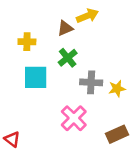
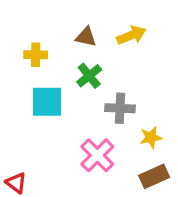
yellow arrow: (87, 16) -> (131, 35), moved
brown triangle: (65, 28) -> (86, 37), turned 35
yellow star: (117, 89) -> (151, 137), moved

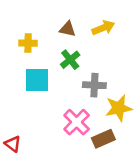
yellow star: (151, 137) -> (119, 108), size x1.5
brown rectangle: (154, 176) -> (103, 139), moved

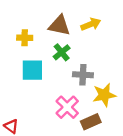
brown triangle: (68, 29) -> (59, 25), size x1.5

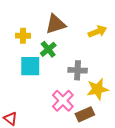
yellow arrow: (91, 24) -> (97, 31), moved
brown triangle: (59, 25) -> (56, 24), turned -30
green cross: (62, 52) -> (48, 49), moved

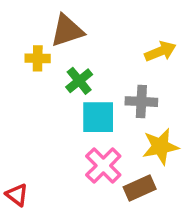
brown triangle: (56, 24) -> (67, 31), moved
cyan square: (30, 66) -> (98, 117), moved
gray cross: (78, 70) -> (141, 102), moved

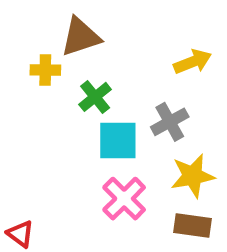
gray cross: (141, 102) -> (170, 122), turned -32
brown rectangle: (140, 188) -> (193, 226), moved, turned 32

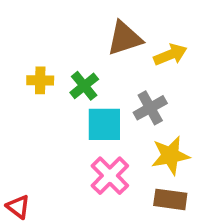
brown triangle: (81, 37) -> (125, 38), moved
yellow cross: (45, 70) -> (40, 80), moved

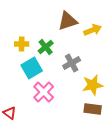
gray cross: (150, 108) -> (72, 63), moved
cyan square: (104, 124) -> (32, 68), moved, turned -30
pink cross: (110, 176) -> (44, 92), moved

